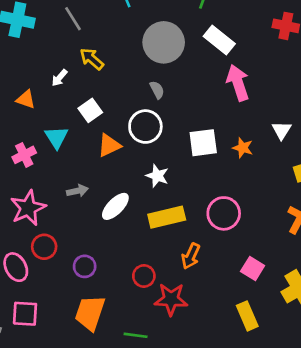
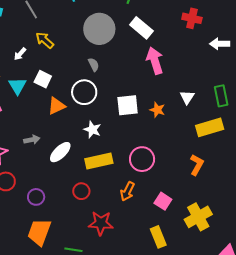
white square: (90, 110) -> (43, 79), turned -30
cyan triangle: (56, 137) -> (17, 86), moved
orange arrow: (191, 256) -> (127, 191), moved
red circle: (144, 276) -> (81, 191), moved

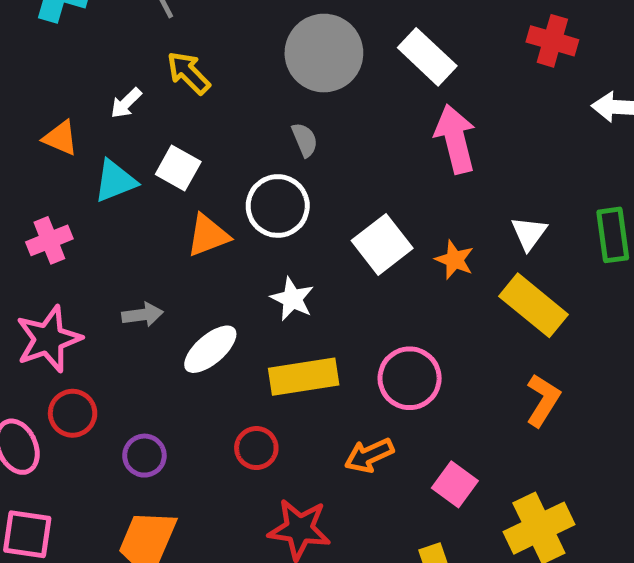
cyan triangle: (17, 86) -> (115, 181), turned 36
white square: (128, 105) -> (382, 244), turned -35
yellow rectangle: (210, 127) -> (533, 305), moved, turned 52
orange arrow: (127, 191) -> (369, 455), turned 36

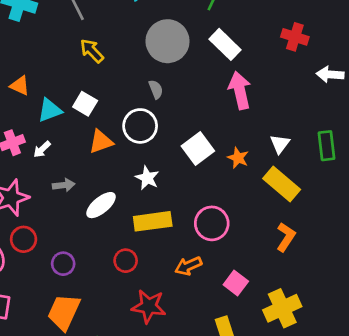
white arrow: (126, 103) -> (42, 149), moved

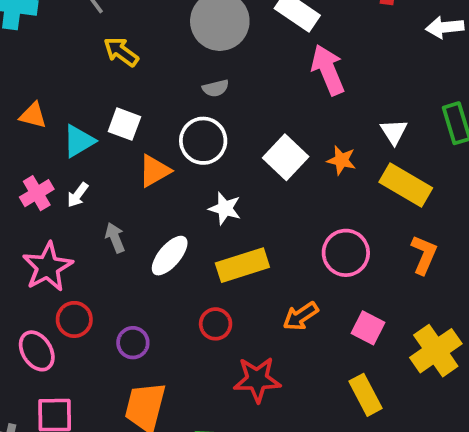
gray semicircle: (156, 89) -> (216, 88), turned 108
gray arrow: (64, 185) -> (115, 238), turned -95
pink circle: (212, 223) -> (346, 253), moved

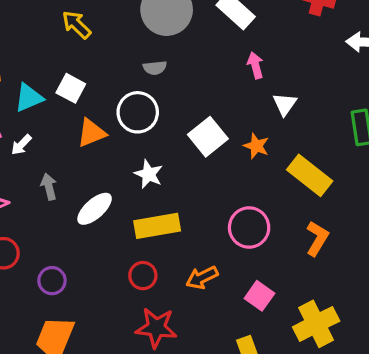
pink arrow: (328, 70) -> (255, 65), size x0.6
white triangle: (394, 132) -> (285, 104), moved
red circle: (216, 324) -> (143, 276), moved

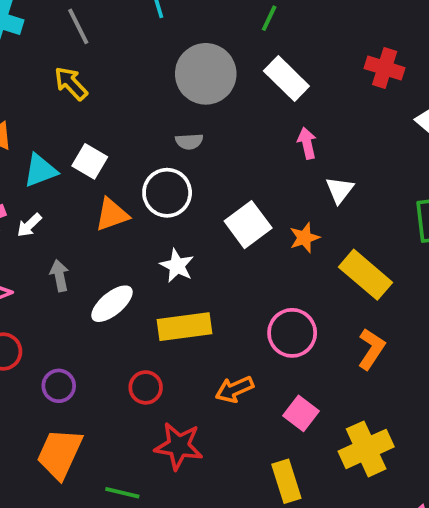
yellow arrow: (76, 25) -> (71, 83), moved
orange star: (256, 146) -> (304, 238), turned 30
red circle: (143, 276) -> (146, 387), moved

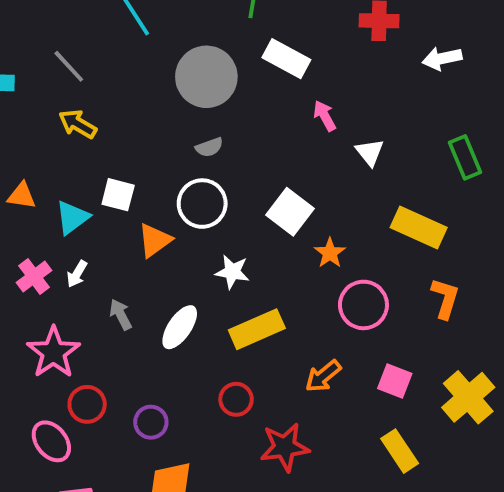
orange star: (304, 238) -> (330, 253), moved

